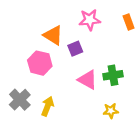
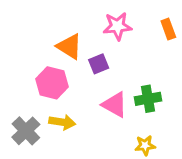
yellow arrow: (48, 106) -> (62, 122), moved, turned 78

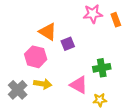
pink star: (117, 26) -> (93, 14), moved
pink triangle: (115, 105) -> (79, 85), moved

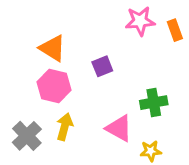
orange triangle: (48, 32) -> (52, 48), moved
yellow arrow: (43, 84) -> (65, 127), turned -84

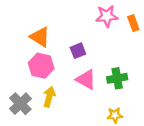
pink triangle: (119, 128) -> (86, 79), moved

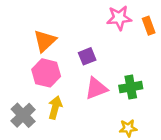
orange triangle: (40, 37) -> (45, 41), turned 45
pink triangle: (86, 79) -> (96, 88), turned -50

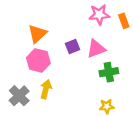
pink triangle: (96, 88) -> (96, 49), moved

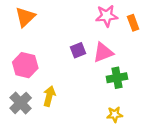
orange triangle: (37, 34) -> (25, 17), moved
pink hexagon: (38, 60) -> (25, 65), moved

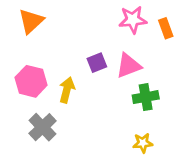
yellow arrow: (49, 96) -> (67, 90), moved
gray cross: (21, 103) -> (42, 127), moved

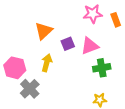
orange triangle: (31, 21) -> (44, 31), moved
pink hexagon: (31, 81) -> (15, 68), moved

